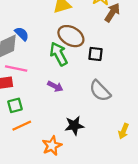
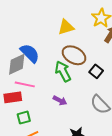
blue semicircle: (22, 34) -> (30, 53), size x1.5
black square: (96, 54) -> (96, 71), turned 32

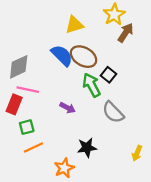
blue semicircle: (30, 53) -> (62, 55), moved
green arrow: (63, 71) -> (91, 85), moved
red rectangle: (13, 97) -> (14, 104), turned -60

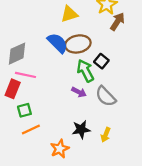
brown ellipse: (84, 57) -> (78, 44), turned -40
purple arrow: (68, 108) -> (79, 92), moved
yellow arrow: (137, 153) -> (106, 135), moved

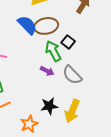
yellow arrow: (106, 135) -> (72, 111), size x1.6

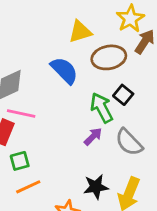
brown ellipse: (46, 26) -> (109, 57), moved
purple arrow: (47, 71) -> (93, 136), turned -72

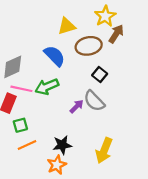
green arrow: (102, 108) -> (47, 87), moved, turned -85
gray semicircle: (129, 142) -> (94, 101), moved
black star: (96, 187) -> (62, 145), moved

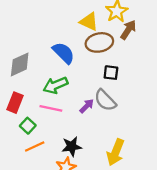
yellow triangle: (67, 26) -> (89, 22), moved, turned 42
black square: (100, 75) -> (111, 73), turned -32
pink line: (21, 89) -> (51, 108), moved
green square: (20, 125) -> (28, 126), turned -32

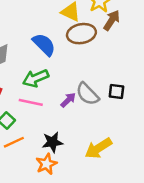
black square: (111, 73) -> (116, 92), moved
yellow arrow: (116, 152) -> (98, 148), turned 36

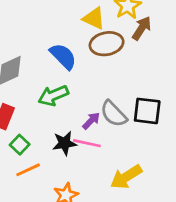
black square: (116, 92) -> (147, 111), size x1.5
pink line: (31, 102) -> (87, 143), moved
black star: (52, 142) -> (65, 143), moved

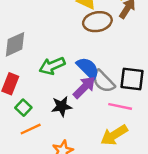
blue semicircle: (63, 56) -> (88, 68), moved
purple arrow: (91, 121) -> (84, 87), size x1.5
pink line: (87, 143) -> (120, 106), moved

